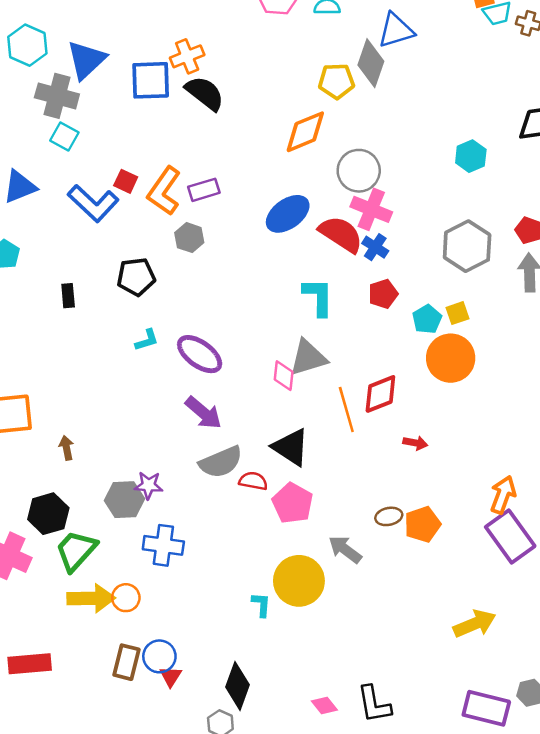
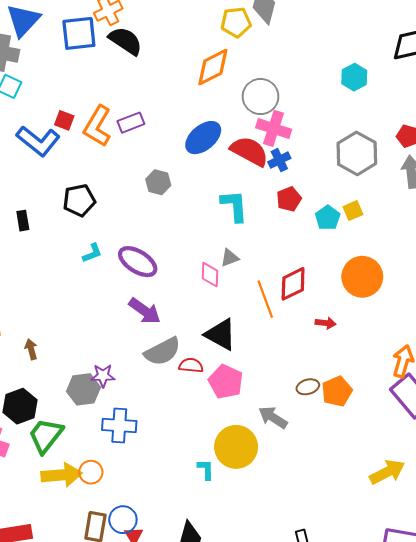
gray hexagon: (189, 238) -> (158, 182), moved
blue cross: (375, 247) -> (279, 160), turned 35
gray triangle: (308, 358) -> (230, 258), size x0.6
orange circle: (451, 358) -> (362, 277), moved

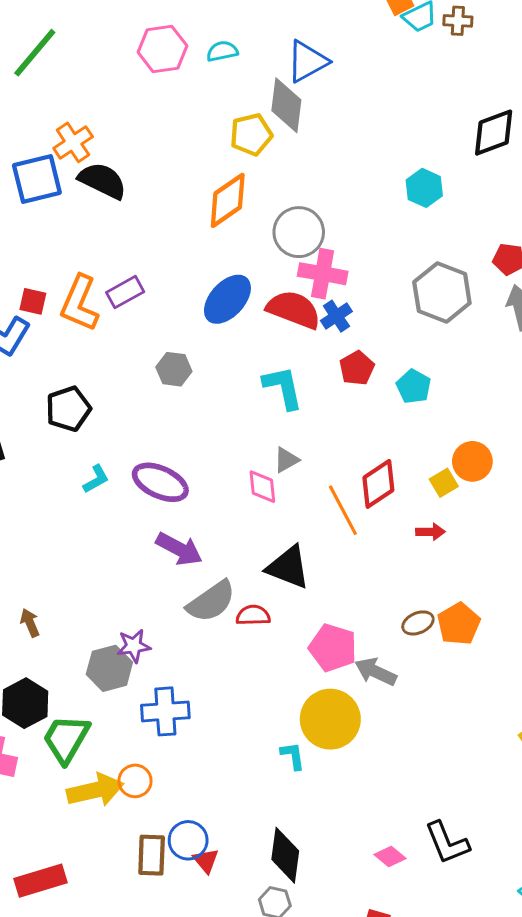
yellow square: (353, 211) -> (444, 483), moved
orange circle: (362, 277) -> (472, 461), size x0.7
pink pentagon: (226, 382) -> (333, 648), moved

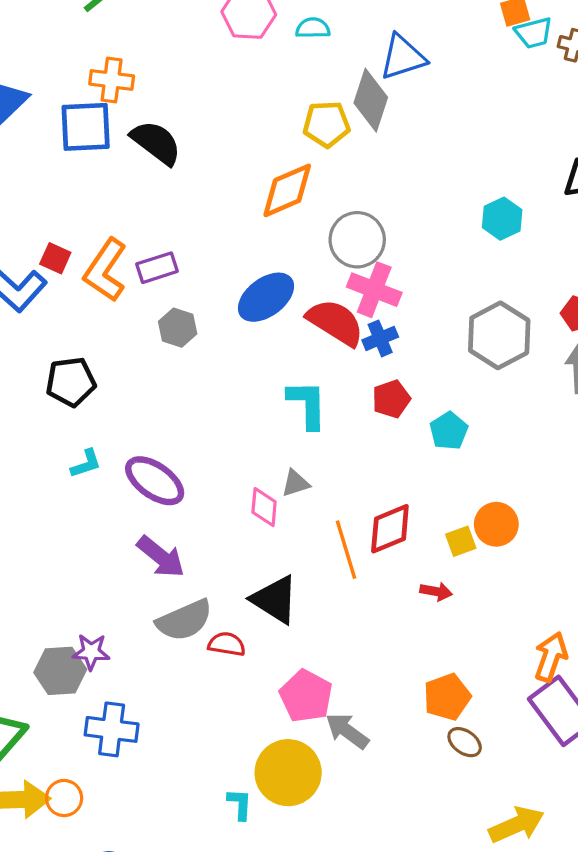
orange cross: (73, 142) -> (112, 80), moved, turned 30
gray hexagon: (174, 369) -> (178, 328), moved
brown ellipse: (418, 623) -> (465, 742), moved, turned 48

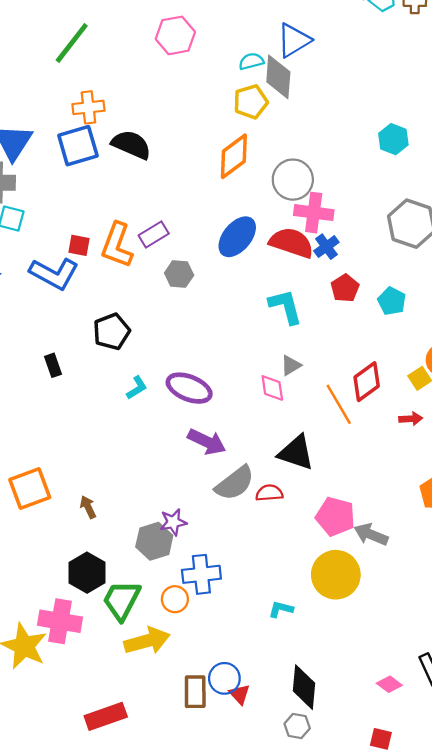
cyan semicircle: (313, 28) -> (251, 61), moved
orange circle: (64, 798) -> (175, 599), moved
cyan L-shape: (240, 804) -> (281, 609), moved, turned -65

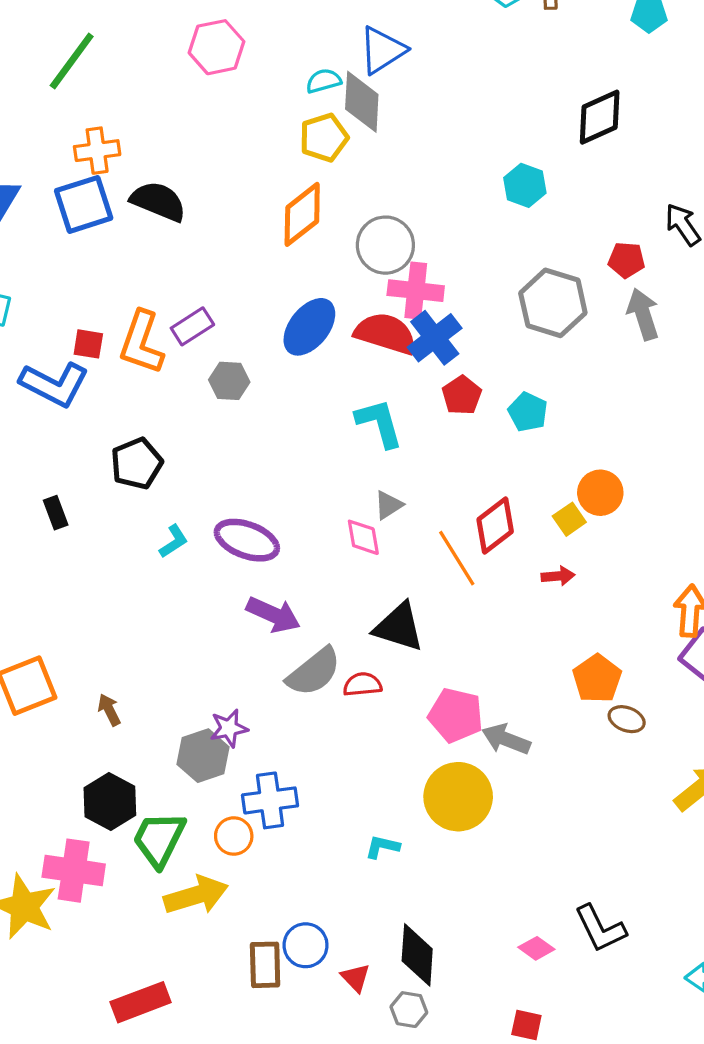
blue cross: (326, 247) -> (435, 338), size x1.5
red triangle: (240, 694) -> (356, 978), moved

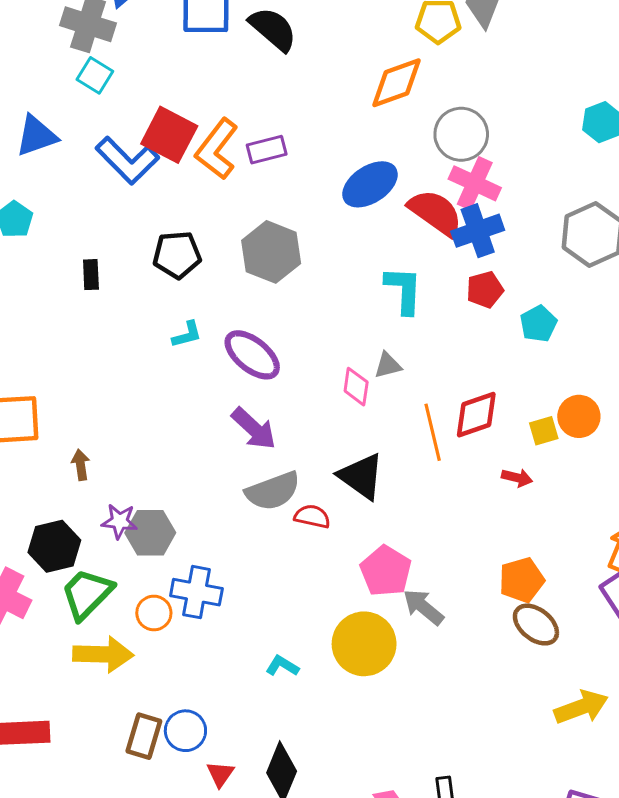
red square: (88, 344) -> (169, 135), size x1.8
gray hexagon: (229, 381) -> (271, 252), moved, size x1.6
brown ellipse: (627, 719) -> (536, 625), size x1.4
purple star: (229, 728) -> (119, 521), moved

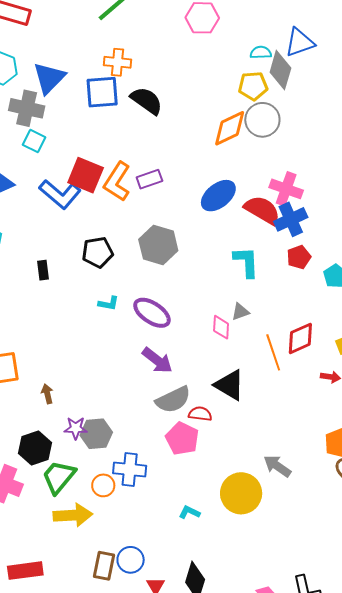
gray circle: (461, 134) -> (262, 120), moved
cyan L-shape: (187, 334) -> (109, 303), turned 30
pink pentagon: (386, 571) -> (182, 439), moved

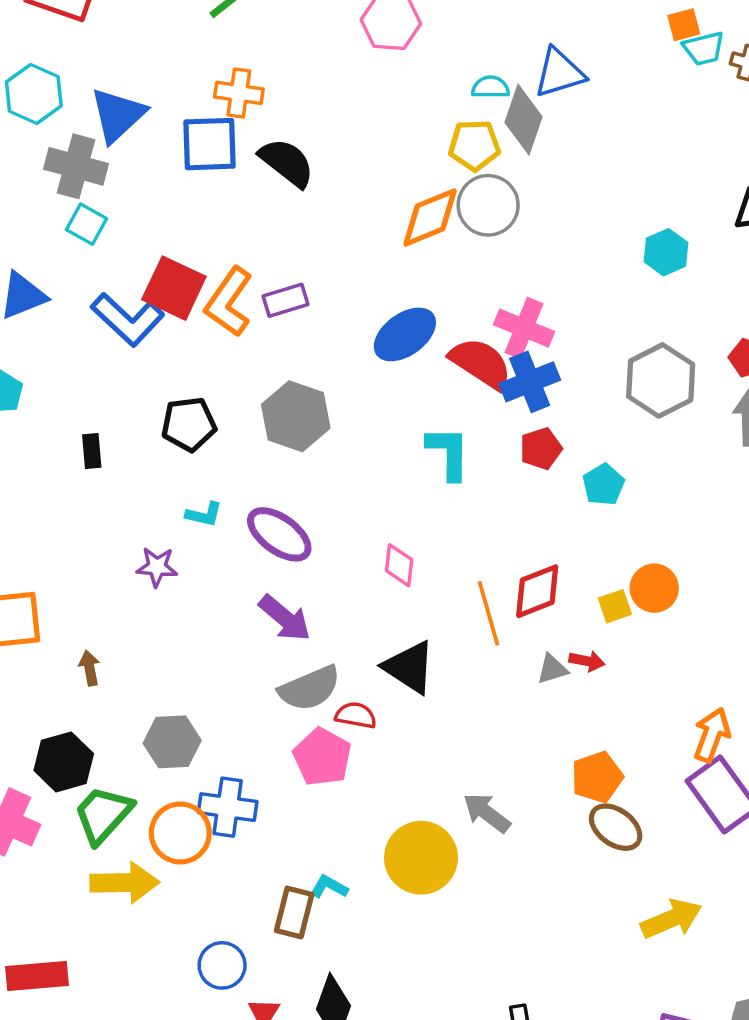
gray triangle: (240, 312) -> (552, 669), moved
purple star: (76, 428) -> (157, 567), moved
orange circle: (103, 485) -> (180, 833), size x1.5
brown rectangle: (104, 566) -> (294, 913), moved

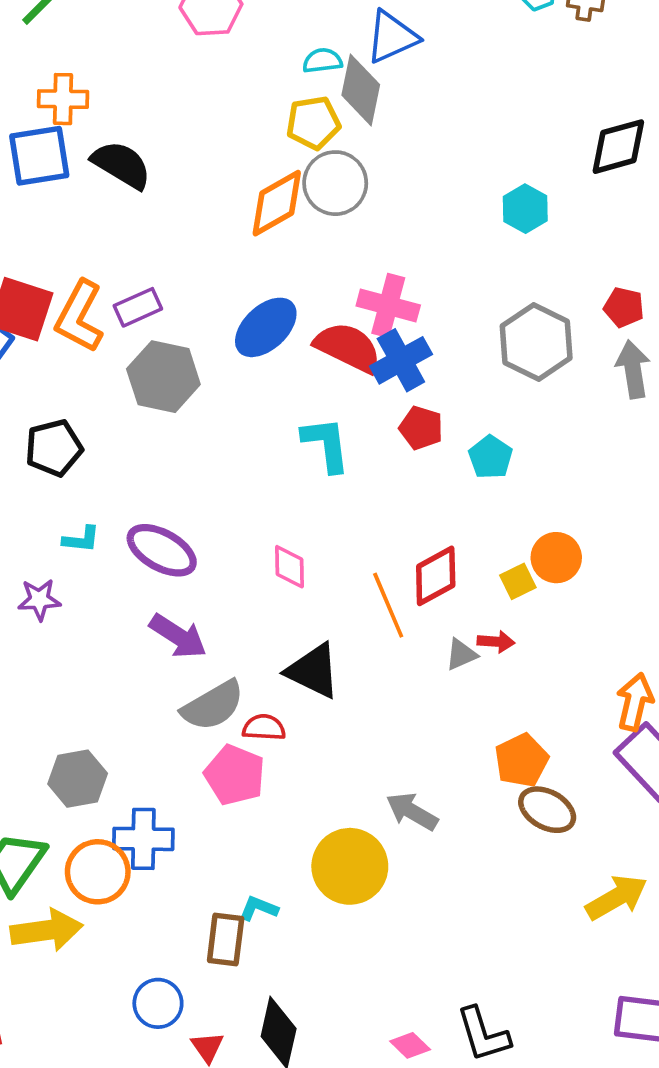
gray hexagon: (296, 416) -> (163, 377), moved
red pentagon: (541, 449) -> (421, 428), turned -30

